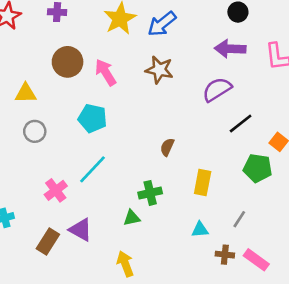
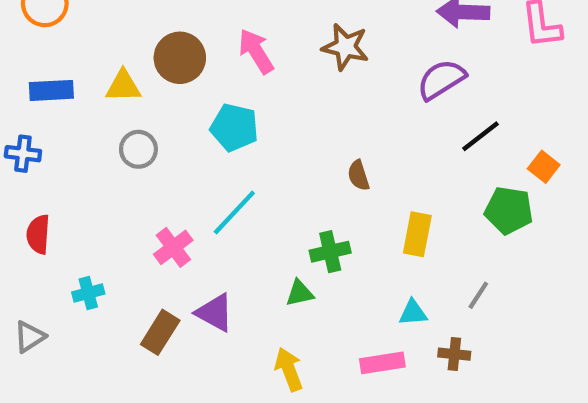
brown circle: (68, 62) -> (180, 58), moved
brown semicircle: (167, 147) -> (358, 175), turned -42
pink rectangle: (256, 260) -> (382, 363), moved, turned -45

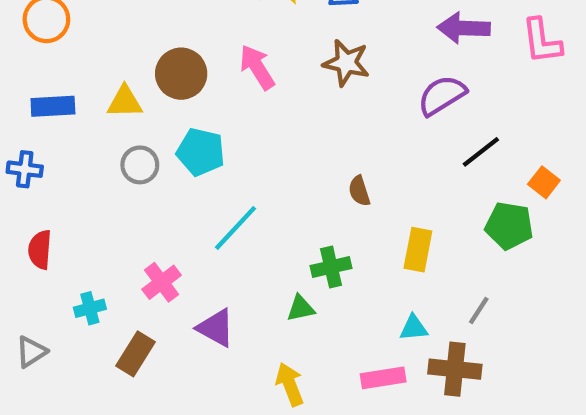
cyan pentagon: (234, 128) -> (201, 152), moved
pink cross: (173, 247) -> (162, 282), moved
brown rectangle: (160, 332) -> (136, 354), moved
brown cross: (454, 354) -> (455, 369), size x1.6

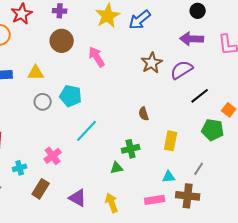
brown star: (346, 63) -> (152, 63), moved, turned 30
brown circle: (181, 74) -> (62, 41), moved
purple triangle: (216, 328) -> (78, 198), moved

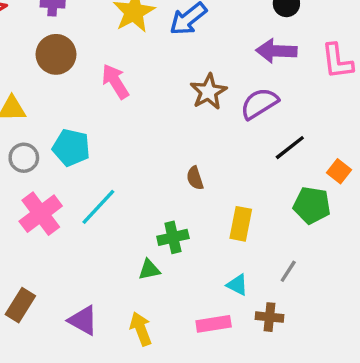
pink cross: (53, 156) -> (41, 214), moved, size x1.4
cyan triangle: (169, 177) -> (237, 285), turned 32
brown cross: (188, 196) -> (270, 317), size x0.7

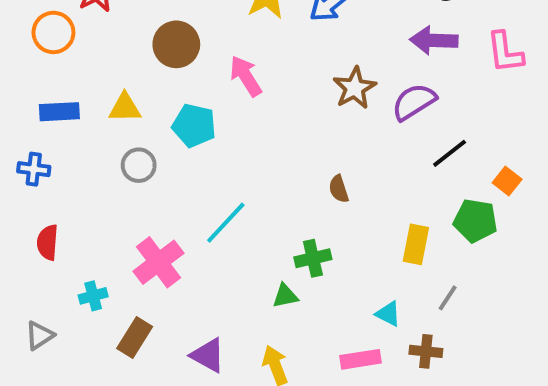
cyan pentagon: (71, 148) -> (194, 126), moved
pink cross: (41, 214) -> (158, 262), moved
yellow rectangle: (241, 224) -> (416, 244), moved

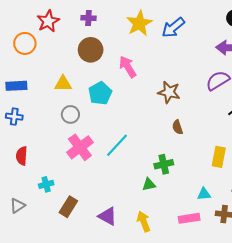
brown star: (355, 88) -> (169, 92), moved, turned -30
blue rectangle: (59, 112) -> (16, 86), moved
cyan pentagon: (194, 126) -> (100, 93), turned 30
pink cross: (158, 262) -> (80, 147), moved
cyan triangle: (388, 314) -> (204, 194), turned -32

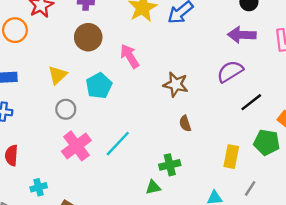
yellow triangle: (63, 84) -> (57, 75), turned -42

